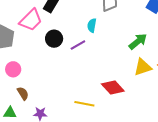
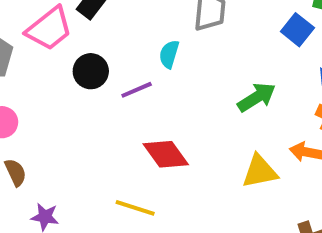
yellow triangle: (143, 67) -> (260, 171), moved
red diamond: (113, 87) -> (166, 154), moved

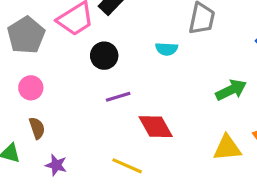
cyan semicircle: (169, 54) -> (167, 49), turned -110
purple line: (137, 90) -> (118, 97), moved

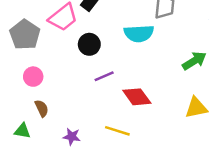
cyan semicircle: (167, 49) -> (139, 34), size x1.6
purple star: (56, 165) -> (72, 137), moved

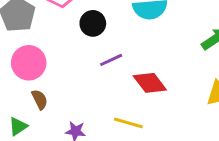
pink circle: (33, 77) -> (29, 63), size x1.5
green triangle: (22, 131) -> (18, 126), turned -42

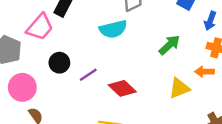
black circle: (93, 23) -> (59, 63), moved

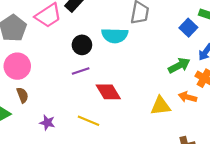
green arrow: (169, 45) -> (179, 65), moved
black circle: (59, 63) -> (82, 45), moved

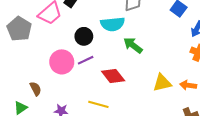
green arrow: (179, 65) -> (133, 45), moved, turned -108
pink circle: (17, 66) -> (62, 62), moved
orange arrow: (188, 97) -> (188, 85), moved

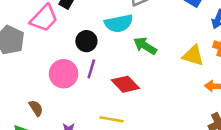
purple line: (86, 60) -> (91, 69), turned -42
yellow triangle: (162, 83) -> (193, 56), moved, turned 36

